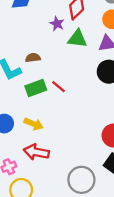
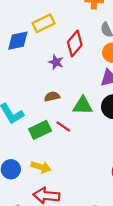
green triangle: (77, 39) -> (83, 106), moved
brown semicircle: (33, 58) -> (52, 97), moved

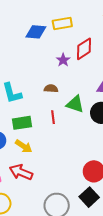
red line: (63, 127) -> (53, 117), turned 32
green rectangle: (40, 130) -> (22, 123), moved

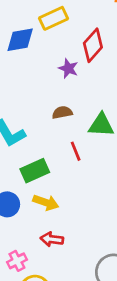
red arrow: (21, 172) -> (52, 239), size x0.7

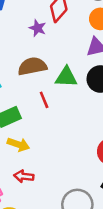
brown semicircle: (62, 112) -> (32, 66), size x1.6

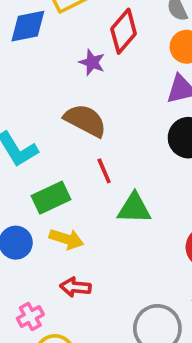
brown semicircle: (32, 66) -> (85, 120), turned 40
green triangle: (66, 77) -> (134, 208), moved

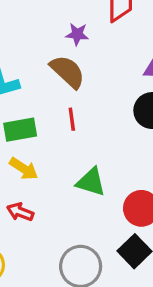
purple star: (92, 62) -> (77, 34), moved, turned -30
green triangle: (134, 208) -> (91, 182), moved

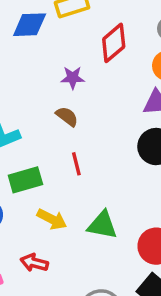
brown semicircle: (68, 72) -> (67, 116), size x0.6
yellow arrow: (24, 169) -> (52, 219), moved

